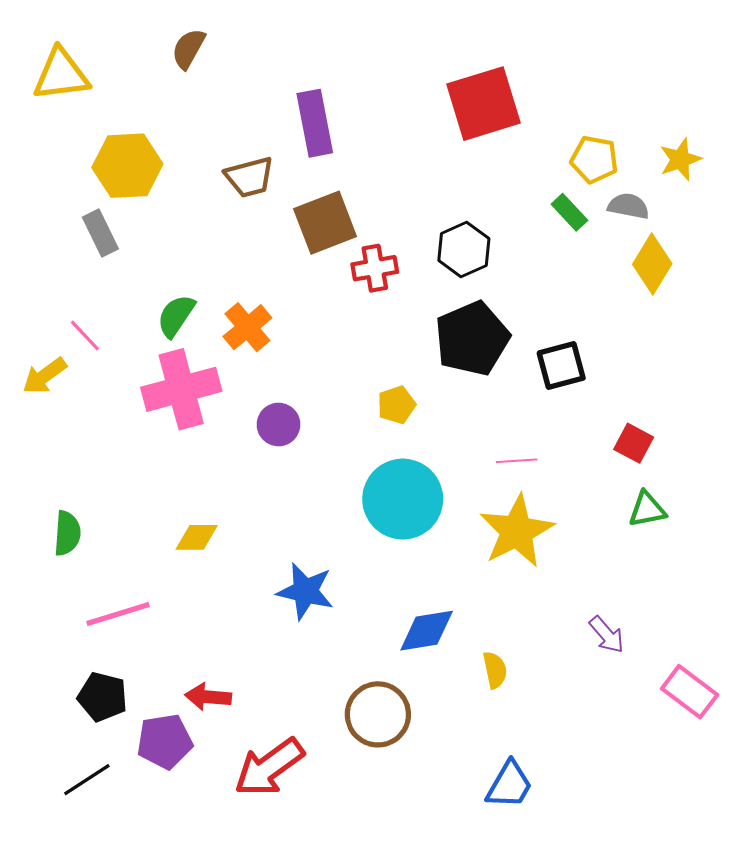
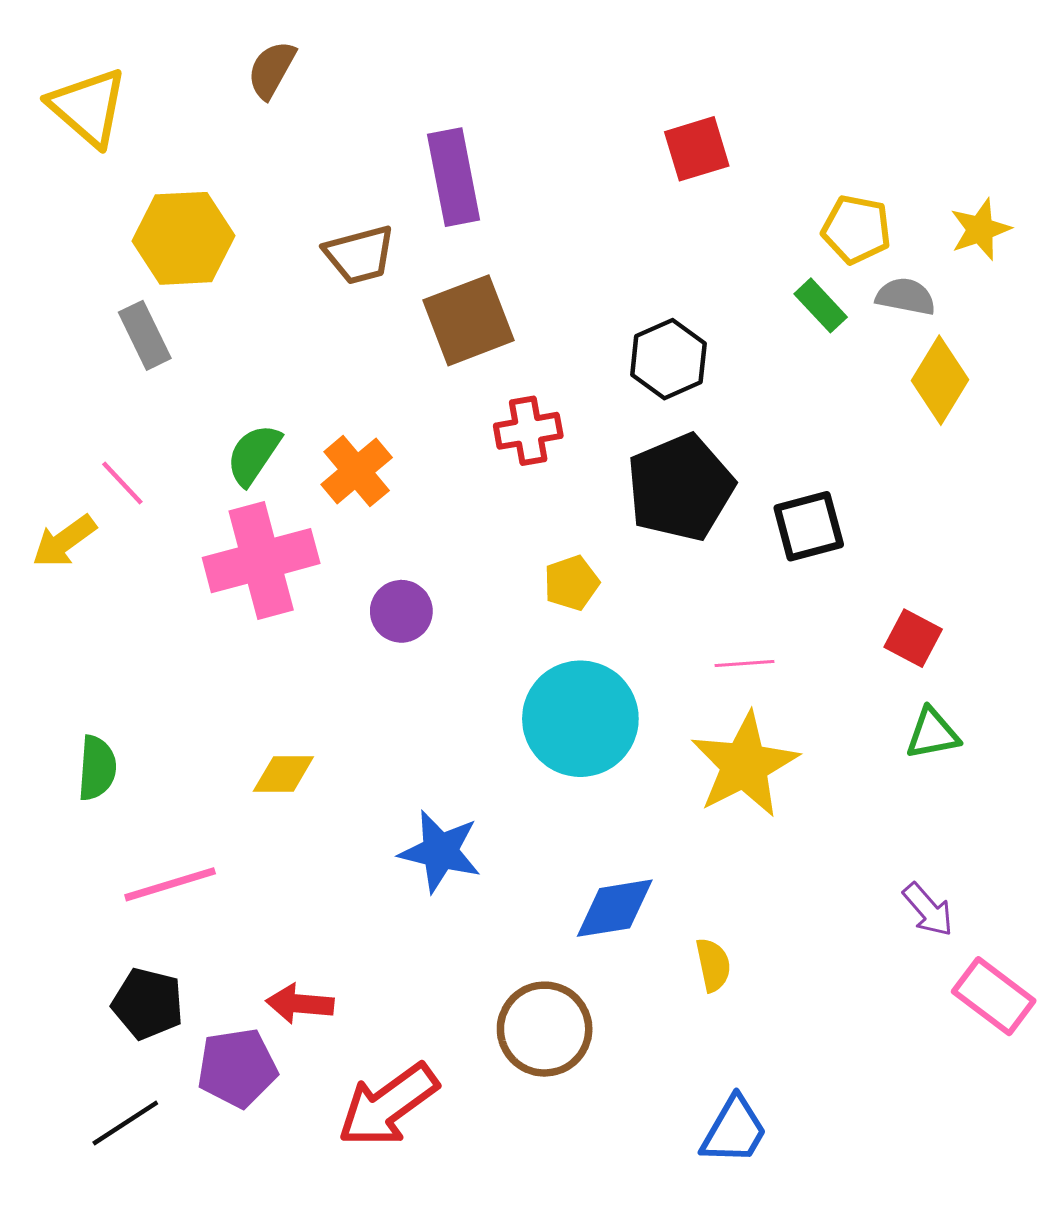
yellow triangle: (61, 75) -> (88, 107), turned 48
red square: (484, 104) -> (697, 149), size x0.6
red cross: (375, 268) -> (528, 431), moved
purple arrow: (607, 635) -> (928, 910), moved

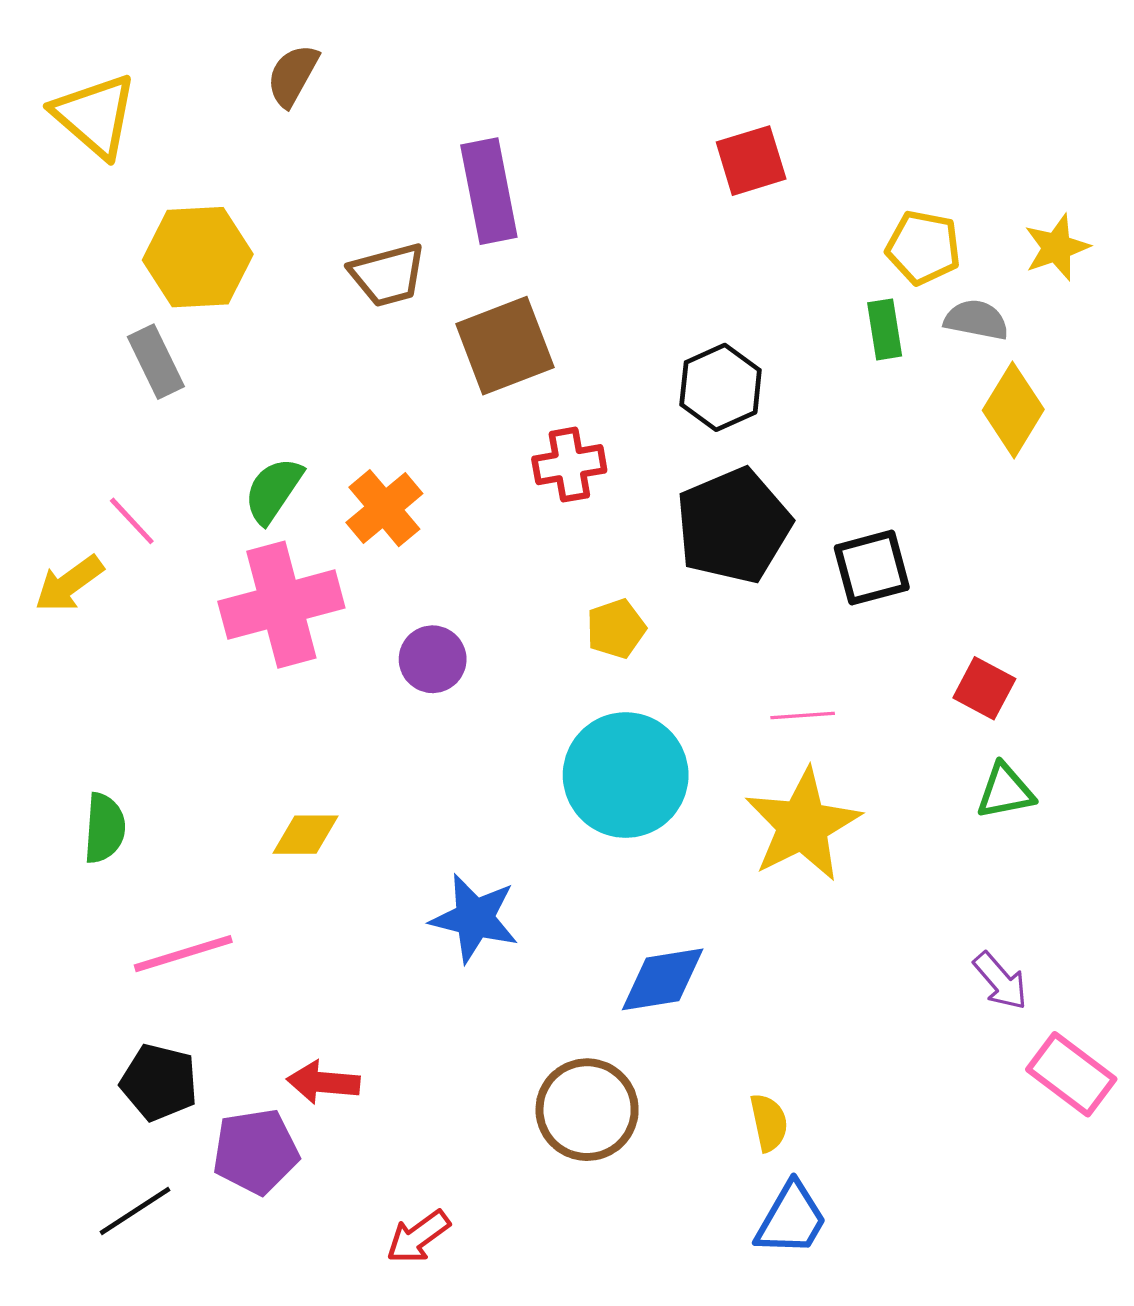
green rectangle: (821, 305) -> (885, 329), turned 34
yellow semicircle: (713, 965) -> (769, 1123), moved
red arrow: (388, 1105) -> (418, 1237), moved, size x0.6

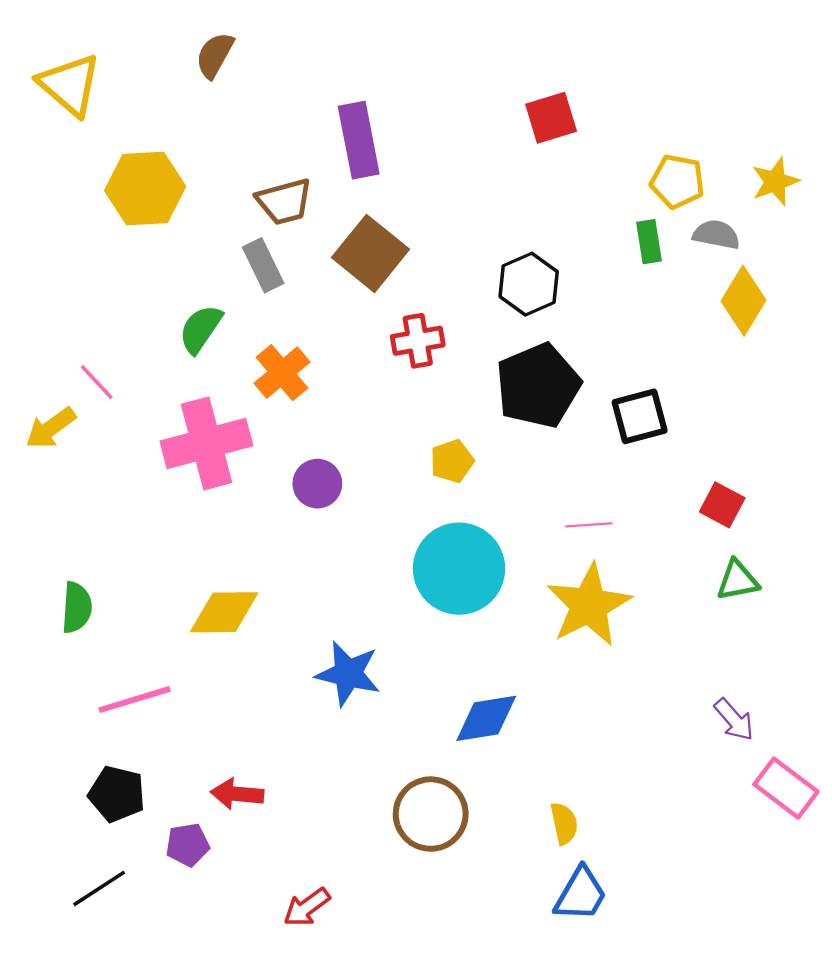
brown square: (505, 346) -> (371, 253), turned -30
gray rectangle: (156, 362) -> (263, 265), moved
green semicircle: (273, 490) -> (201, 329), moved
yellow diamond: (306, 835) -> (224, 612), size x1.4
purple pentagon: (256, 1151) -> (188, 845), size x0.7

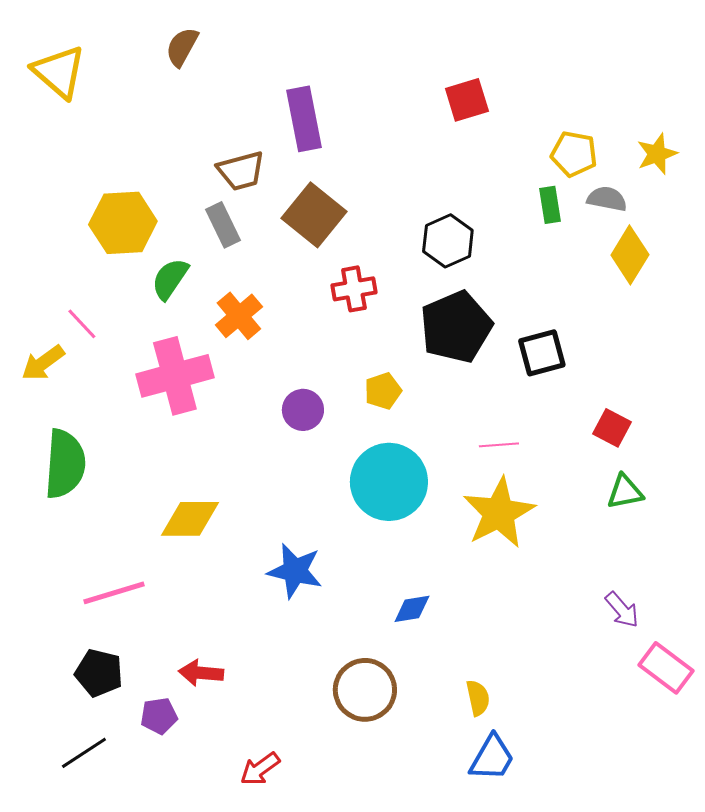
yellow hexagon: (145, 189) -> (123, 223), moved
purple circle: (317, 484) -> (303, 410), moved
green semicircle: (77, 608) -> (65, 464), moved, size x1.6
blue diamond: (486, 718) -> (412, 609), size x0.7

